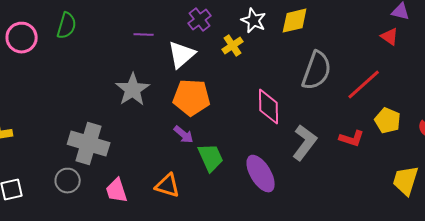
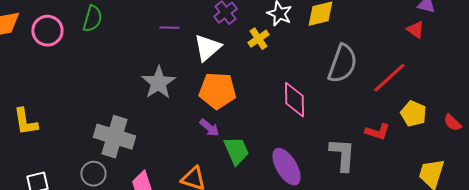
gray L-shape: (305, 143) -> (342, 155), moved, turned -33

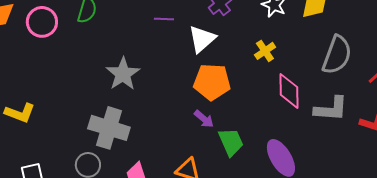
yellow cross: (258, 39) -> (265, 51), moved
gray star: (158, 83) -> (123, 74), moved
yellow L-shape: (25, 122) -> (20, 113), turned -60
gray L-shape: (342, 155) -> (331, 109), moved, turned 90

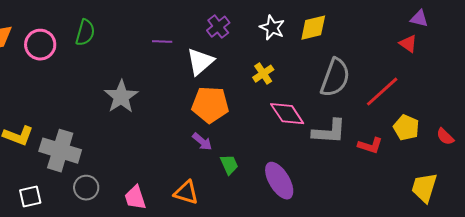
pink diamond: (289, 91) -> (287, 114), turned -33
gray cross: (109, 128) -> (60, 151), moved
green trapezoid: (231, 142) -> (229, 165), size x0.7

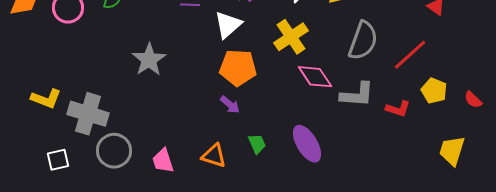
yellow cross: (263, 74) -> (291, 37), size x1.6
green trapezoid: (229, 165) -> (257, 144), moved
gray circle: (86, 188) -> (114, 151), size x1.4

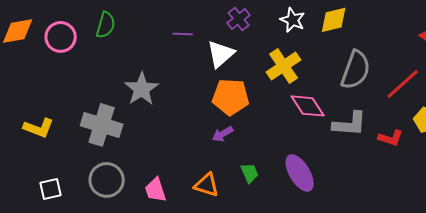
purple arrow: (230, 105) -> (223, 134), turned 110
gray cross: (88, 114) -> (102, 125), moved

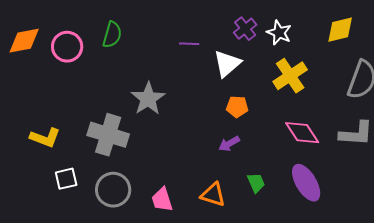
white star: (293, 20) -> (279, 33), moved
orange pentagon: (231, 97) -> (237, 107), size x0.6
pink diamond: (308, 106) -> (302, 133), moved
white square: (51, 189) -> (66, 179), moved

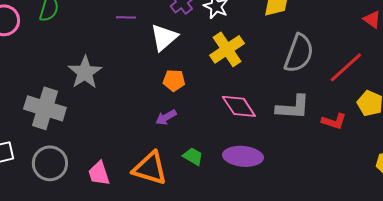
green trapezoid: (256, 183) -> (193, 156), turned -35
purple ellipse: (306, 183) -> (243, 156), turned -54
orange triangle: (213, 195) -> (150, 168), size x1.4

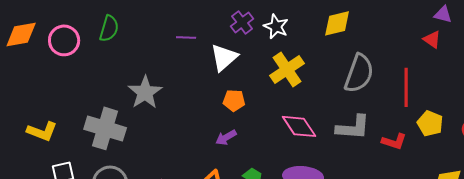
red line: (346, 67) -> (406, 87), turned -48

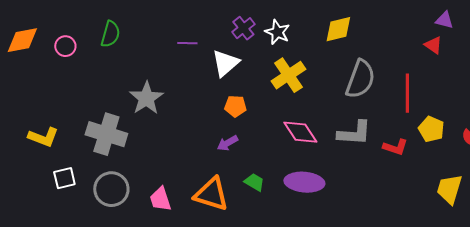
pink circle: (64, 40) -> (65, 46), size x0.7

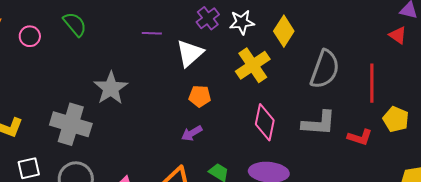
yellow diamond: (338, 29) -> (284, 31), moved, turned -44
white star: (277, 32) -> (242, 22), turned -30
green semicircle: (110, 34) -> (75, 24), turned -56
pink diamond: (300, 132) -> (265, 122), turned 45

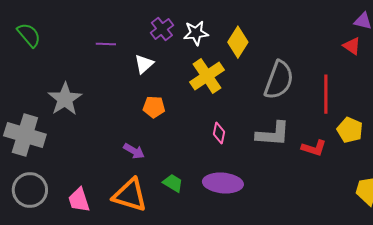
white triangle: (190, 53) -> (144, 64), size x0.7
pink diamond: (265, 122) -> (219, 133), size x0.6
purple arrow: (192, 133) -> (134, 151), moved, turned -120

